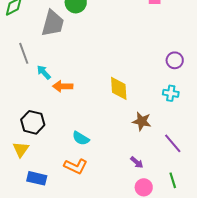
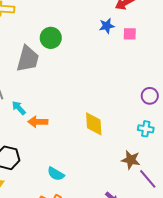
brown star: (142, 121) -> (131, 160), moved

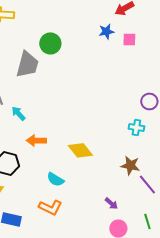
orange arrow: (38, 122) -> (36, 140), moved
yellow diamond: (94, 124) -> (80, 150), moved, turned -35
cyan cross: (146, 129) -> (136, 127), moved

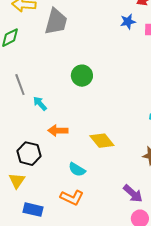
green circle: (50, 43) -> (82, 76), moved
gray trapezoid: (27, 64) -> (56, 22), moved
purple arrow: (111, 203) -> (133, 194), size x1.5

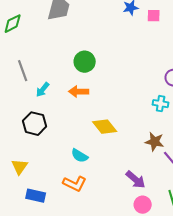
cyan arrow: (40, 104) -> (43, 90), turned -98
orange arrow: (58, 131) -> (79, 92), moved
black hexagon: (29, 154) -> (35, 124), moved

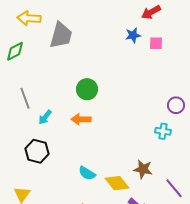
yellow diamond: (105, 127) -> (117, 183), moved
brown star: (155, 142) -> (143, 169), moved
cyan semicircle: (80, 156) -> (87, 173), moved

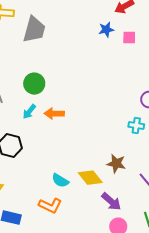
green circle: (87, 89) -> (34, 84), moved
cyan arrow: (45, 117) -> (29, 112), moved
cyan semicircle: (87, 173) -> (60, 181), moved

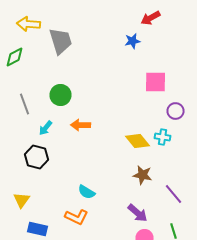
gray trapezoid: (34, 30) -> (60, 41), turned -32
pink square: (129, 38) -> (156, 82), moved, size x1.6
cyan arrow: (29, 112) -> (46, 128), moved
yellow diamond: (90, 178) -> (138, 141), moved

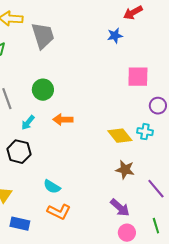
cyan semicircle: (86, 192) -> (52, 187), moved

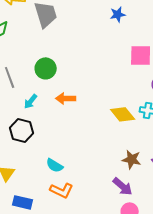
brown star: (125, 170) -> (132, 159), moved

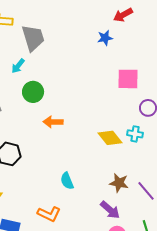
cyan arrow: (31, 101) -> (18, 66), moved
cyan semicircle: (55, 165) -> (67, 181), moved, turned 36

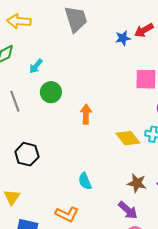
red arrow: (123, 15) -> (144, 30), moved
gray trapezoid: (33, 38) -> (76, 19), moved
orange arrow: (53, 122) -> (86, 114), moved, turned 90

